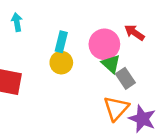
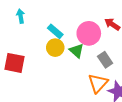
cyan rectangle: (61, 42) -> (55, 31), turned -63
green triangle: (111, 64) -> (77, 51), moved

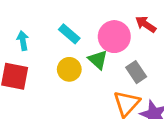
cyan arrow: (21, 16) -> (23, 41), moved
yellow circle: (55, 48) -> (69, 69), moved

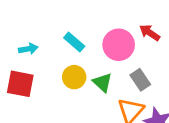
cyan arrow: (23, 41) -> (28, 49), turned 90
green triangle: (98, 60) -> (102, 82), moved

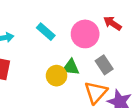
yellow circle: (74, 77) -> (57, 76), moved
green triangle: (102, 82) -> (71, 67), turned -36

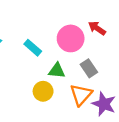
cyan rectangle: (46, 32) -> (33, 48), moved
yellow circle: (57, 76) -> (43, 91), moved

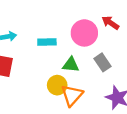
cyan rectangle: (33, 48) -> (47, 42), turned -42
orange triangle: (81, 95) -> (72, 95), moved

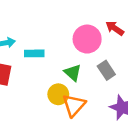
cyan rectangle: (47, 42) -> (34, 53), moved
green triangle: (71, 65) -> (73, 73), turned 36

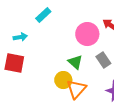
cyan rectangle: (34, 53) -> (43, 15), moved, turned -42

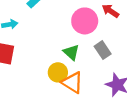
orange triangle: (76, 89) -> (72, 82), turned -40

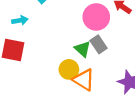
gray rectangle: (103, 50) -> (99, 44), moved

